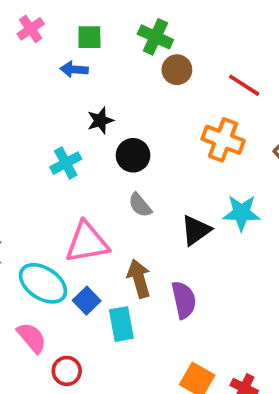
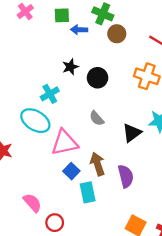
blue arrow: (74, 69) -> (79, 30), moved
black circle: (133, 155) -> (98, 78), moved
cyan ellipse: (43, 283) -> (35, 121), moved
blue square: (87, 301) -> (71, 171), moved

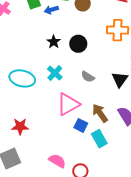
cyan cross: (50, 94) -> (55, 73), moved
cyan ellipse: (35, 121) -> (22, 78), moved

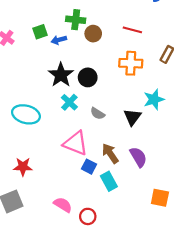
black star: (54, 42) -> (61, 75), size x1.6
cyan cross: (55, 73) -> (69, 102), moved
pink triangle: (68, 104) -> (76, 143), turned 50

